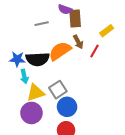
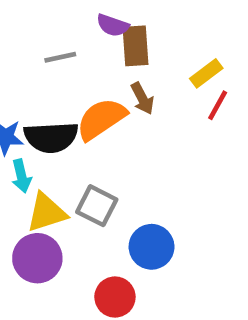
red line: (94, 51) -> (218, 105), moved
gray square: (58, 90) -> (97, 206), turned -30
blue circle: (67, 107) -> (152, 247), moved

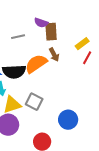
blue circle: (152, 247) -> (68, 120), moved

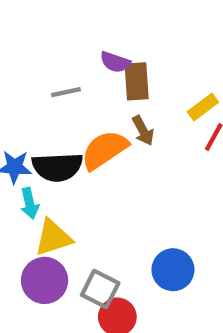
gray square: (34, 102) -> (100, 289), moved

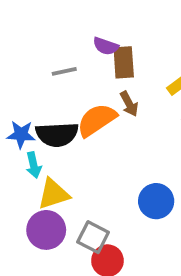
blue circle: (173, 270) -> (156, 201), moved

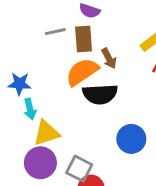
brown rectangle: (124, 62) -> (84, 39), moved
black semicircle: (57, 134) -> (100, 94), moved

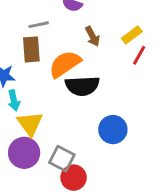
brown rectangle: (84, 39) -> (31, 49), moved
brown arrow: (109, 58) -> (92, 36), moved
yellow triangle: (46, 133) -> (30, 124), turned -48

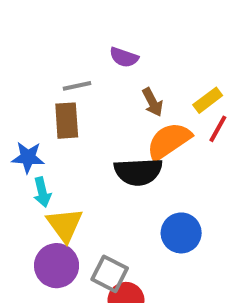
orange semicircle: (65, 64) -> (169, 141), moved

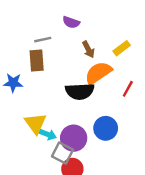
red line: (218, 129) -> (128, 89), moved
cyan arrow: (42, 192) -> (48, 134), moved, turned -56
purple circle: (57, 266) -> (74, 138), moved

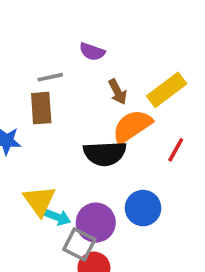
yellow rectangle: (122, 48) -> (167, 90), size x1.5

